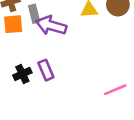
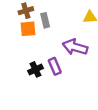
purple arrow: (51, 25) -> (75, 47), moved

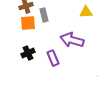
black cross: (36, 69) -> (28, 53), moved

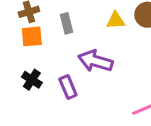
gray rectangle: (44, 15) -> (66, 23), moved
black cross: (28, 53) -> (32, 80), turned -32

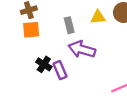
gray rectangle: (66, 23) -> (69, 25), moved
black cross: (32, 80) -> (44, 64), moved

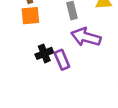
black cross: (44, 64) -> (44, 53), turned 35

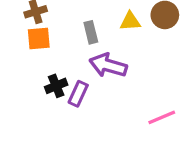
purple rectangle: (62, 60) -> (78, 94), turned 48

